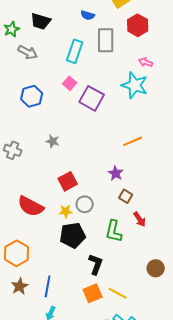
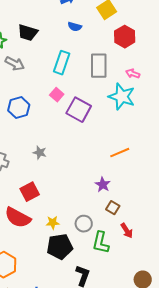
gray rectangle: (106, 40) -> (99, 66), moved
red square: (68, 181) -> (30, 192), moved
gray circle: (85, 204) -> (84, 224), moved

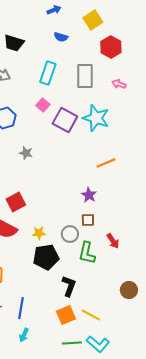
cyan star: (122, 97) -> (96, 118), moved
gray star: (40, 153) -> (26, 153), moved
brown square: (113, 208) -> (88, 220), moved, turned -32

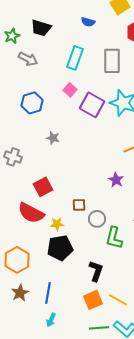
brown square: (88, 220) -> (79, 205), moved
yellow star: (39, 233) -> (57, 224), moved
black pentagon: (46, 257) -> (60, 248), moved

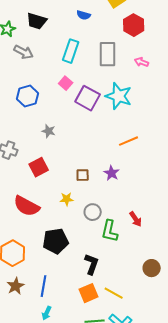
red square: (43, 187) -> (39, 167), moved
brown square: (79, 205) -> (83, 175), moved
yellow star: (57, 224) -> (67, 199), moved

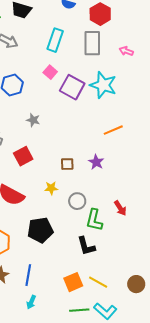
red hexagon: (134, 25) -> (100, 14), moved
black L-shape: (92, 264) -> (86, 246), moved, turned 145
brown circle: (152, 268) -> (136, 284), moved

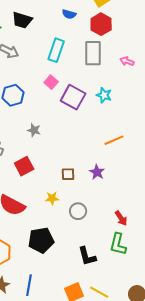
cyan star: (103, 85) -> (104, 95), size x0.6
green L-shape: (94, 220) -> (118, 244), moved

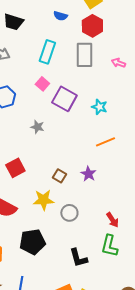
cyan star: (104, 95) -> (99, 107), moved
gray star: (34, 130) -> (37, 127), moved
brown square: (68, 174) -> (59, 176), turned 32
yellow star: (52, 198) -> (43, 200), size x1.5

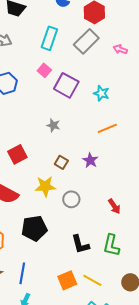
gray rectangle: (84, 55) -> (86, 41), turned 45
gray star: (37, 127) -> (53, 125), moved
green L-shape: (109, 246) -> (111, 245), moved

